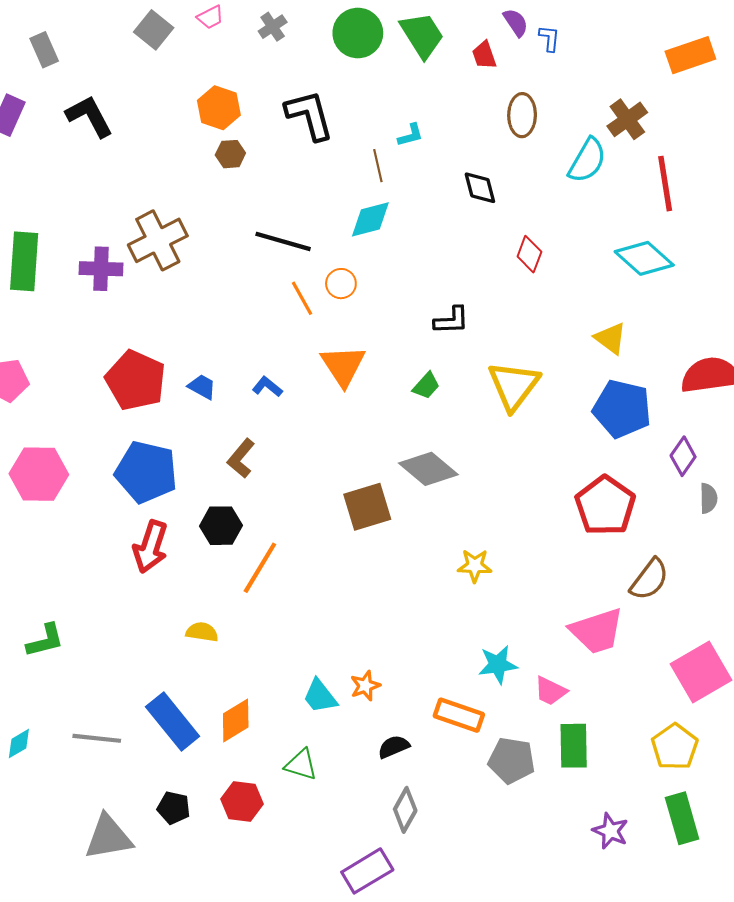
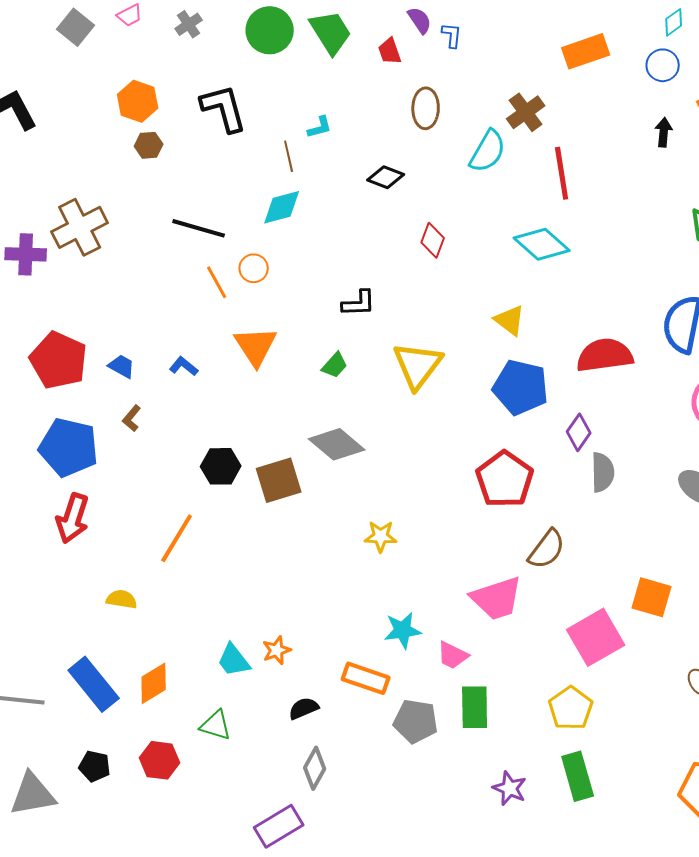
black diamond: (480, 188) -> (386, 177), turned -54
brown L-shape: (241, 458) -> (132, 418), moved, size x0.7
gray semicircle: (708, 498) -> (603, 472), size x1.4
black hexagon: (221, 526) -> (221, 466), moved

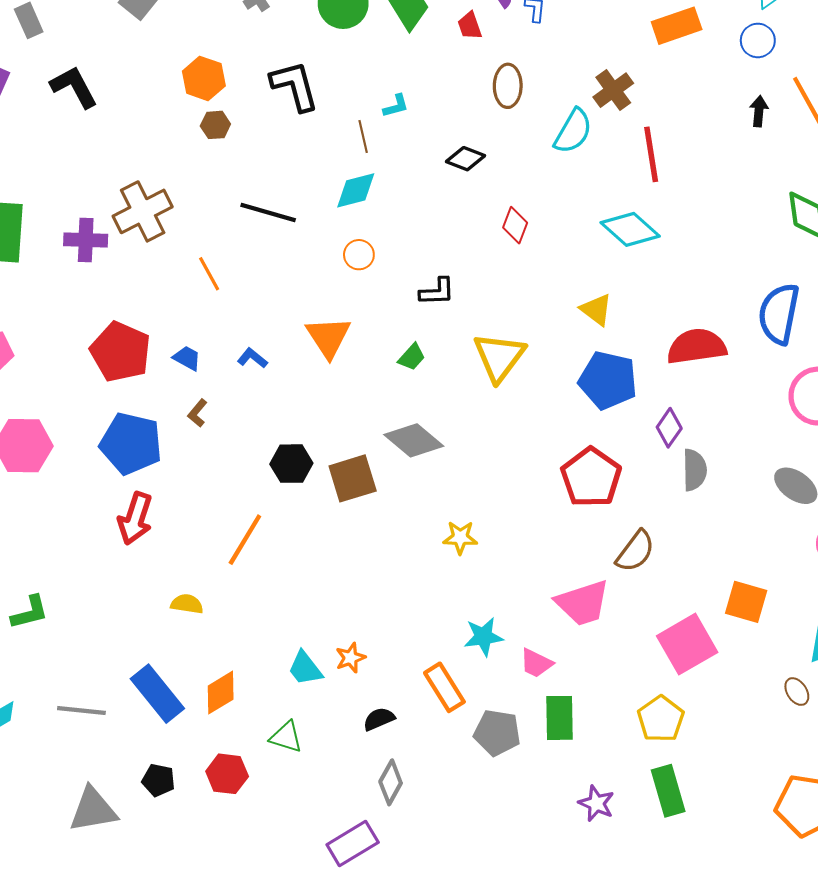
orange circle: (254, 268) -> (359, 255), moved
orange line: (217, 282) -> (209, 274), moved
orange rectangle: (366, 678) -> (444, 687), turned 39

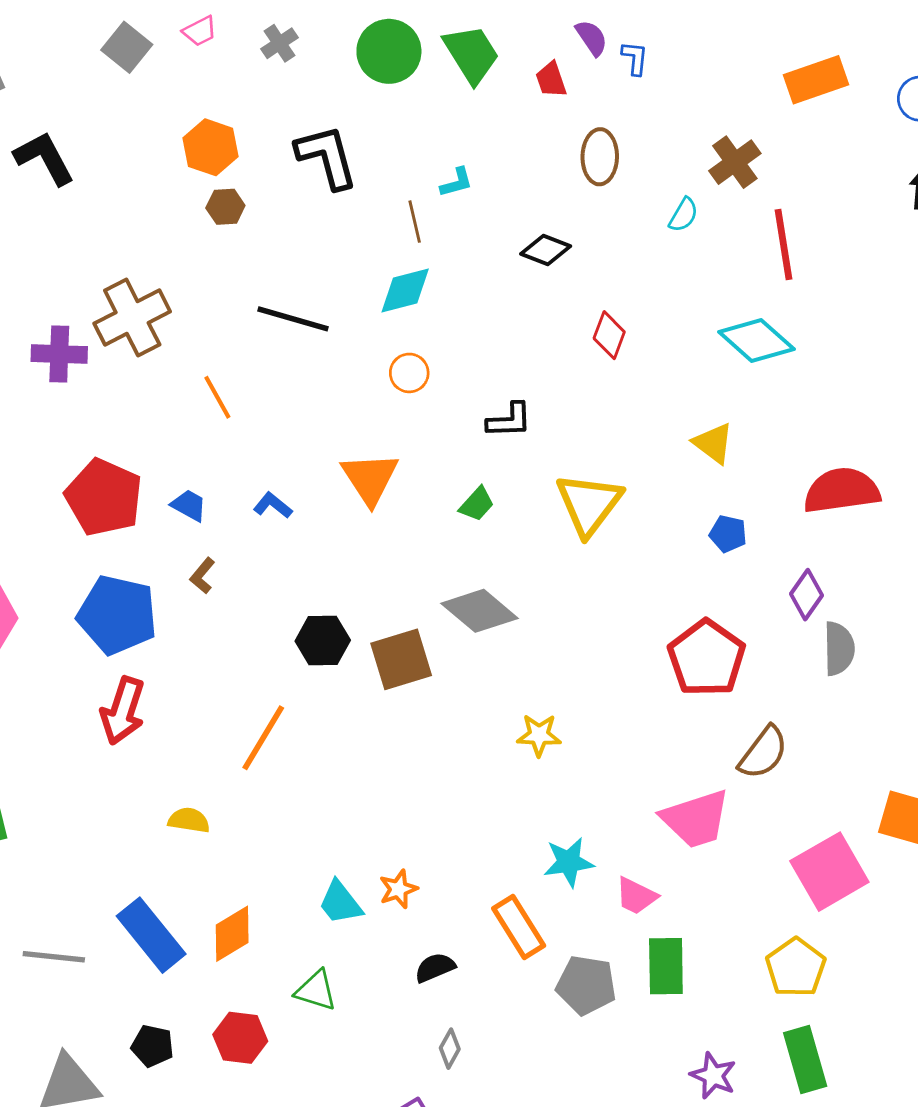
cyan semicircle: (573, 131) -> (684, 215), size x0.6
blue pentagon: (608, 380) -> (728, 534), size x0.5
gray diamond: (391, 782) -> (450, 1049), size x0.7

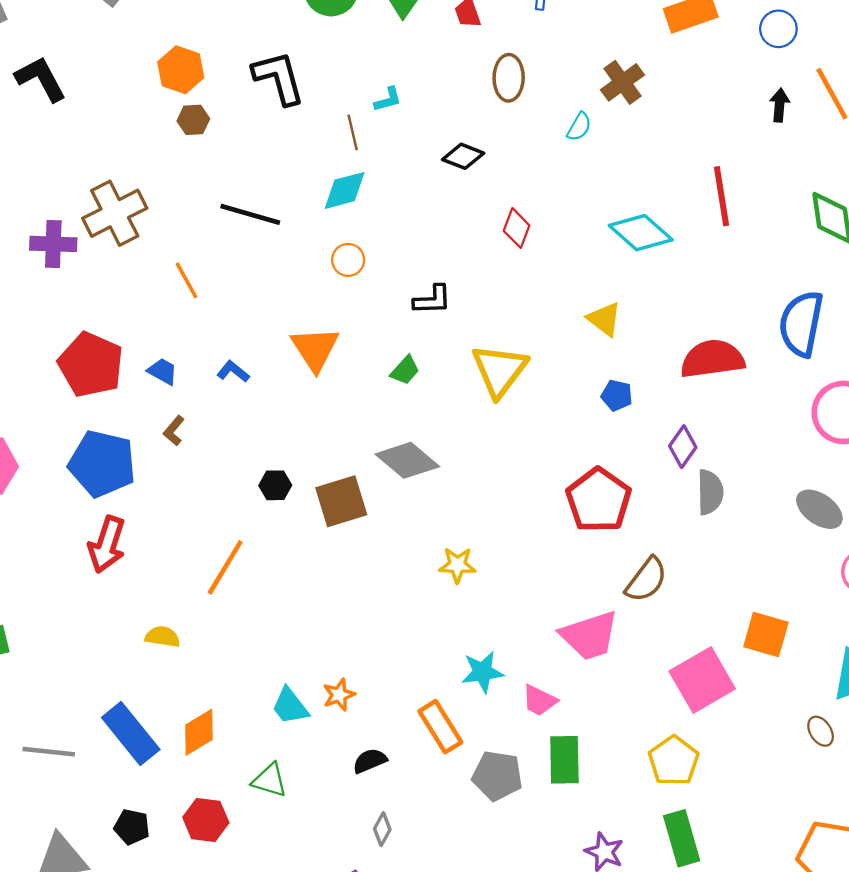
red line: (784, 245) -> (722, 196), moved
black hexagon: (323, 641) -> (275, 485), size x0.7

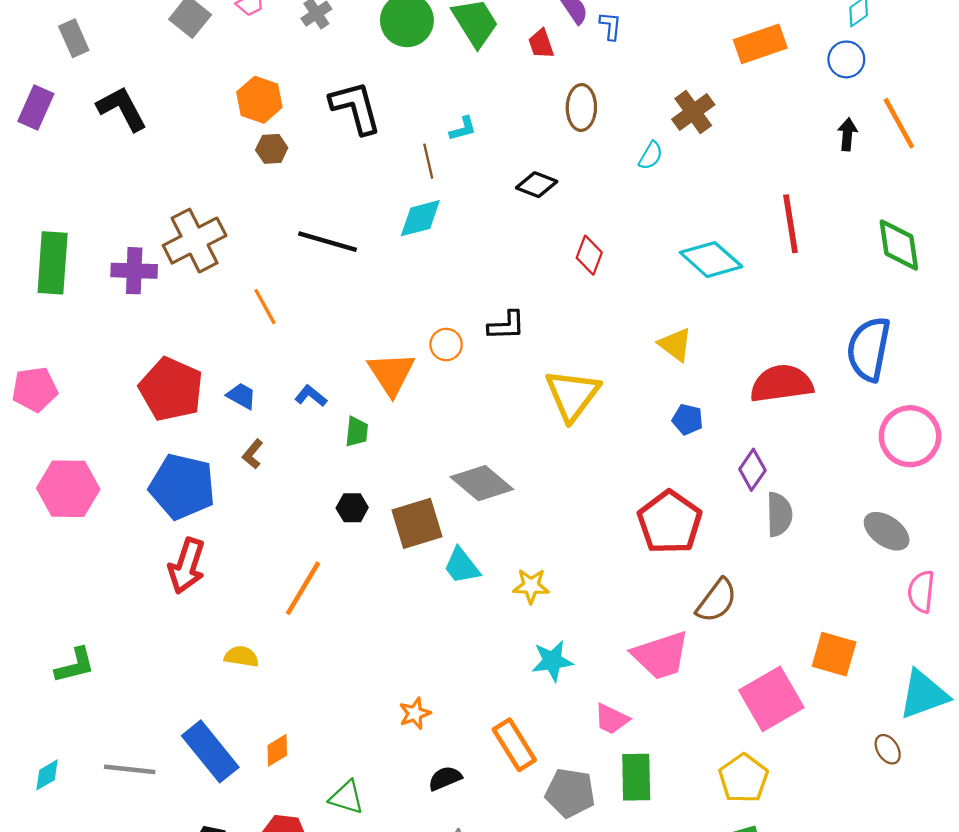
orange circle: (348, 260) -> (446, 345), moved
green trapezoid: (405, 370) -> (357, 432), moved, turned -36
cyan star: (482, 672) -> (552, 661), moved
cyan trapezoid: (290, 706) -> (462, 566), moved
orange diamond: (199, 732) -> (277, 750), size x0.7

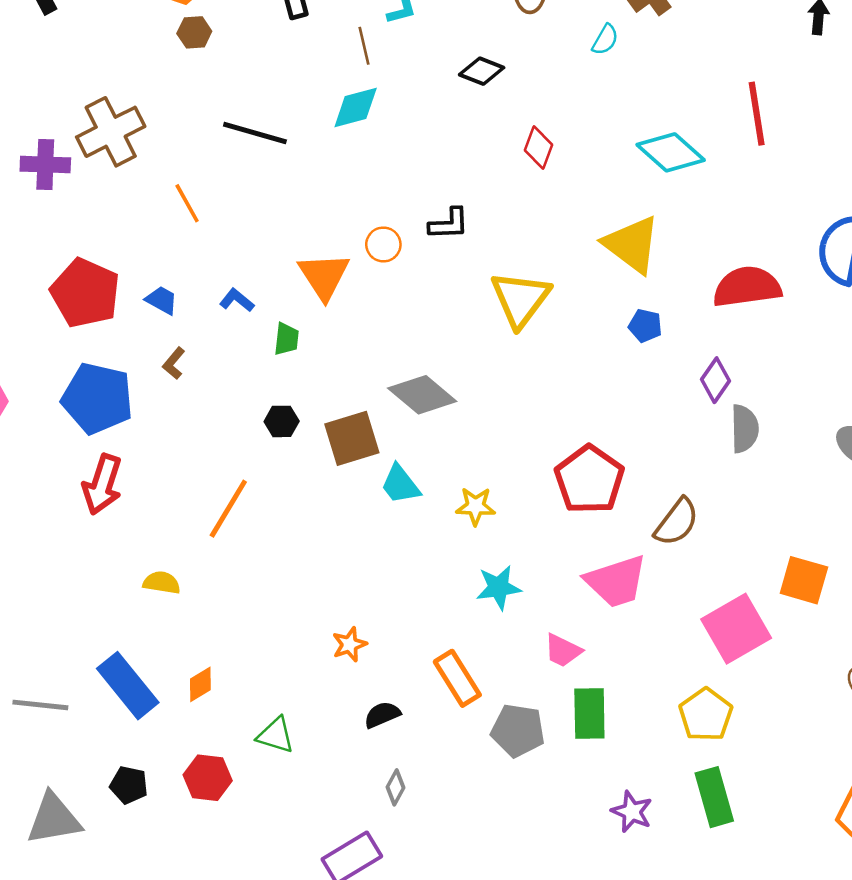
yellow triangle: (675, 345) -> (632, 244), size x1.6
red pentagon: (670, 522) -> (589, 480), moved

